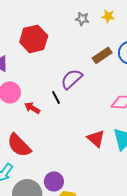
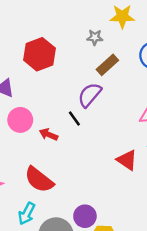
yellow star: (108, 16) -> (122, 16), size x1.5
gray star: (82, 19) -> (95, 37), moved
brown rectangle: (102, 55) -> (107, 65), moved

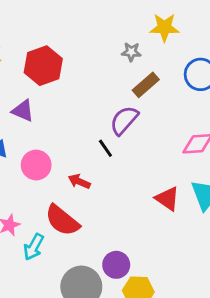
red hexagon: (39, 54) -> (43, 66), moved
pink circle: (20, 120) -> (36, 165), moved
red arrow: (49, 134) -> (79, 181), moved
cyan arrow: (27, 214) -> (34, 247), moved

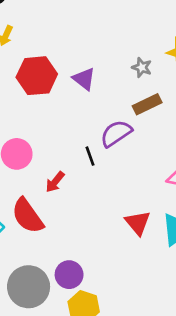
red hexagon: (43, 66) -> (37, 76), moved
purple triangle: (23, 111) -> (84, 79), moved
red arrow: (79, 181) -> (55, 182), turned -90

